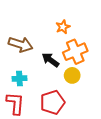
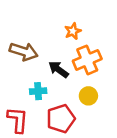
yellow circle: (72, 75) -> (88, 96), moved
cyan cross: (19, 79) -> (38, 91), moved

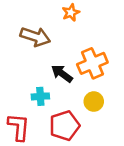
orange star: (73, 31) -> (71, 13), moved
brown arrow: (24, 52) -> (35, 37), moved

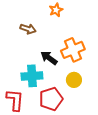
brown arrow: (35, 37) -> (28, 29), size x0.7
cyan cross: (40, 96) -> (32, 76), size x1.5

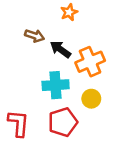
black arrow: (49, 58) -> (60, 49), moved
cyan cross: (32, 76) -> (56, 85), moved

